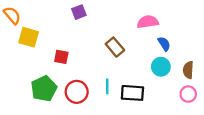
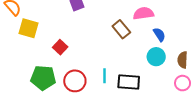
brown rectangle: (115, 47) -> (121, 29), moved
red square: (61, 57) -> (60, 47), turned 32
green pentagon: (44, 89) -> (43, 78), turned 30

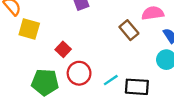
cyan line: (104, 76) -> (111, 80), turned 56
red circle: (75, 81) -> (79, 73), moved

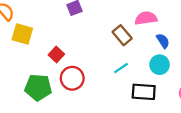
cyan line: (111, 80) -> (121, 68), moved
black rectangle: (137, 87) -> (144, 92), moved

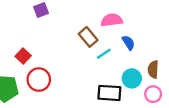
cyan circle: (160, 65) -> (132, 78), moved
cyan line: (121, 68) -> (104, 54), moved

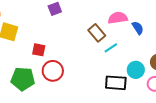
blue semicircle: (128, 43) -> (138, 28), moved
red square: (23, 56) -> (39, 50), turned -32

